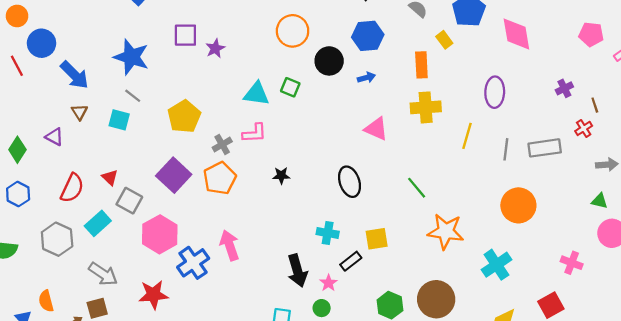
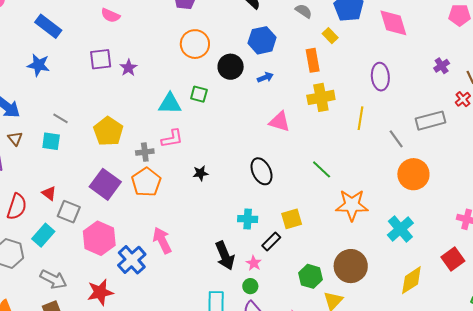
blue star: (131, 57) -> (39, 65), moved, size x0.7
gray cross: (222, 145) -> (145, 152), turned 30
gray line: (506, 149) -> (396, 139), moved, turned -36

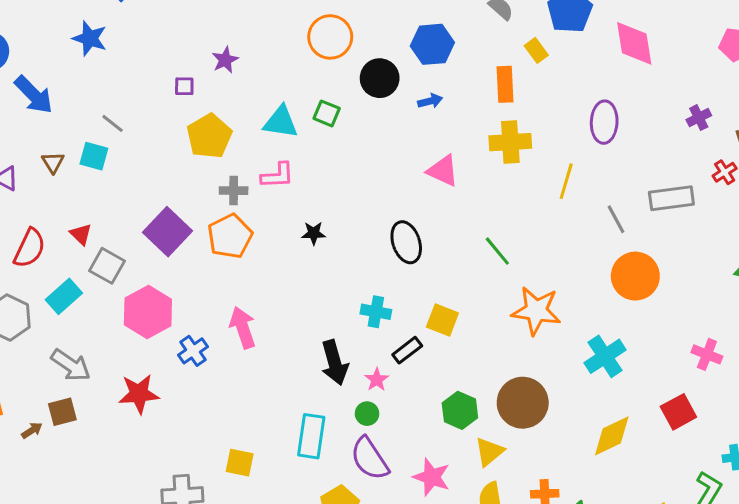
purple square: (101, 59) -> (184, 86), moved, size x0.6
yellow pentagon: (108, 131) -> (209, 136), moved
brown triangle: (15, 139) -> (53, 162), moved
yellow square: (292, 219) -> (442, 320), turned 30
blue cross: (132, 260) -> (193, 351), size x0.7

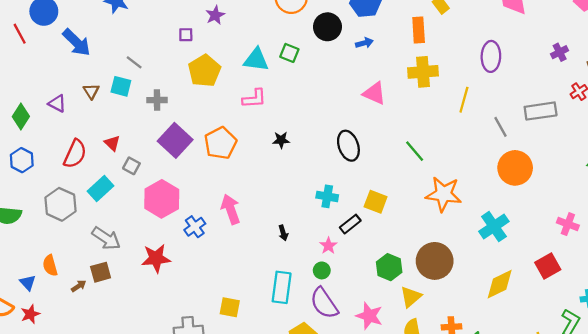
gray cross: (234, 191) -> (157, 100), moved
gray square: (107, 266) -> (131, 166), size x0.7
black arrow: (335, 363) -> (283, 233), moved, size x0.5

